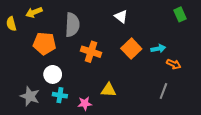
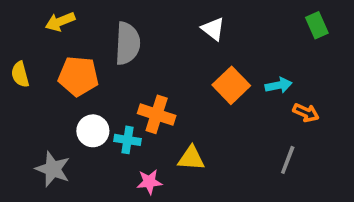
yellow semicircle: (11, 24) -> (20, 74), moved
orange cross: (91, 52) -> (157, 114), moved
cyan cross: (60, 95) -> (127, 140), moved

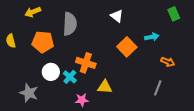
cyan arrow: (279, 85) -> (152, 37), moved
cyan cross: (127, 140) -> (70, 77), turned 32

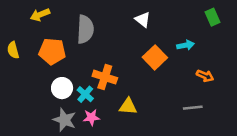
gray line: (158, 88) -> (193, 108), turned 63
gray star: (29, 93) -> (64, 120), moved
pink star: (82, 100) -> (91, 117), moved

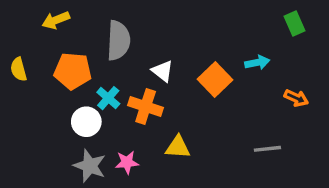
white triangle: (143, 20) -> (162, 71), moved
orange arrow: (205, 76) -> (296, 98), moved
cyan cross: (85, 94) -> (108, 98), moved

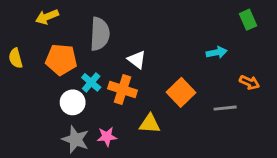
orange square: (215, 79) -> (181, 92), moved
gray line: (267, 149) -> (225, 108), moved

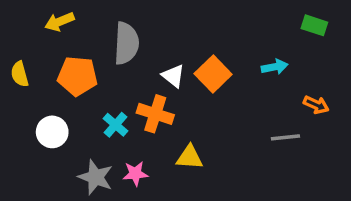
green rectangle: (248, 20) -> (314, 25), turned -48
cyan cross: (91, 82) -> (115, 125), moved
orange square: (181, 92) -> (213, 74), moved
white circle: (73, 102) -> (52, 132), moved

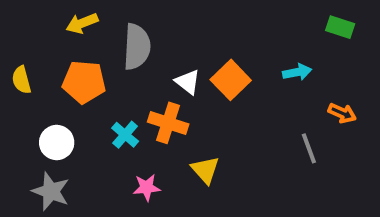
yellow arrow: (59, 22) -> (82, 23), moved
gray line: (285, 137) -> (309, 148), turned 76
yellow triangle: (190, 157) -> (205, 170), turned 44
gray star: (96, 177) -> (51, 191), moved

